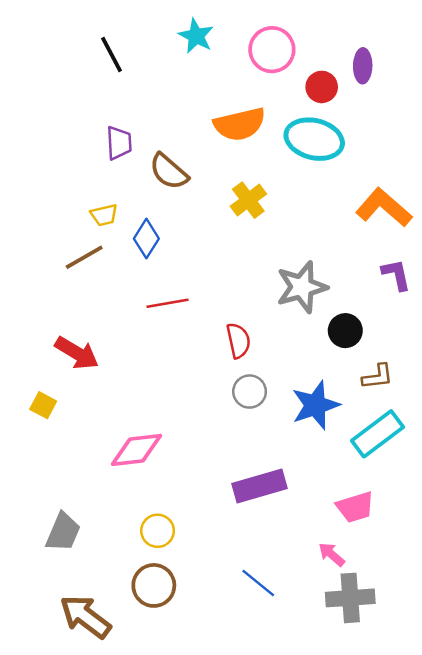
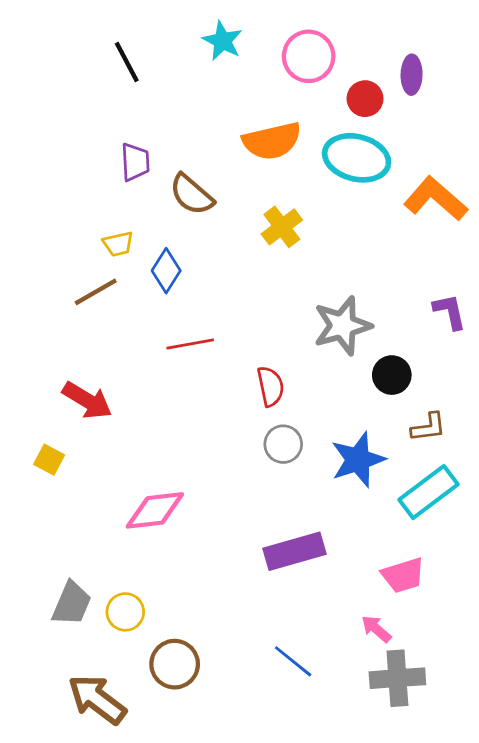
orange L-shape: (384, 208) -> (436, 199), moved
yellow circle: (158, 531) -> (125, 612), moved

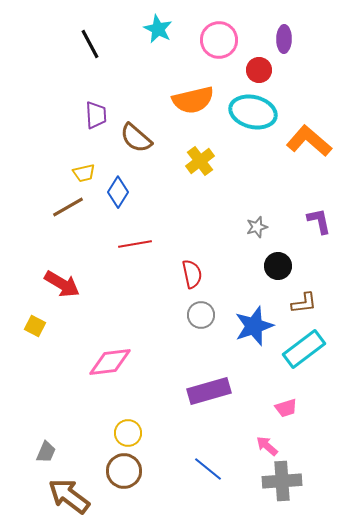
purple ellipse: (412, 75) -> (284, 39), moved
gray star: (342, 326) -> (257, 227), moved, size x0.5
pink trapezoid: (403, 575) -> (286, 408), size x0.7
gray trapezoid: (72, 603) -> (46, 452), moved, size x0.7
yellow circle: (125, 612) -> (128, 433), moved

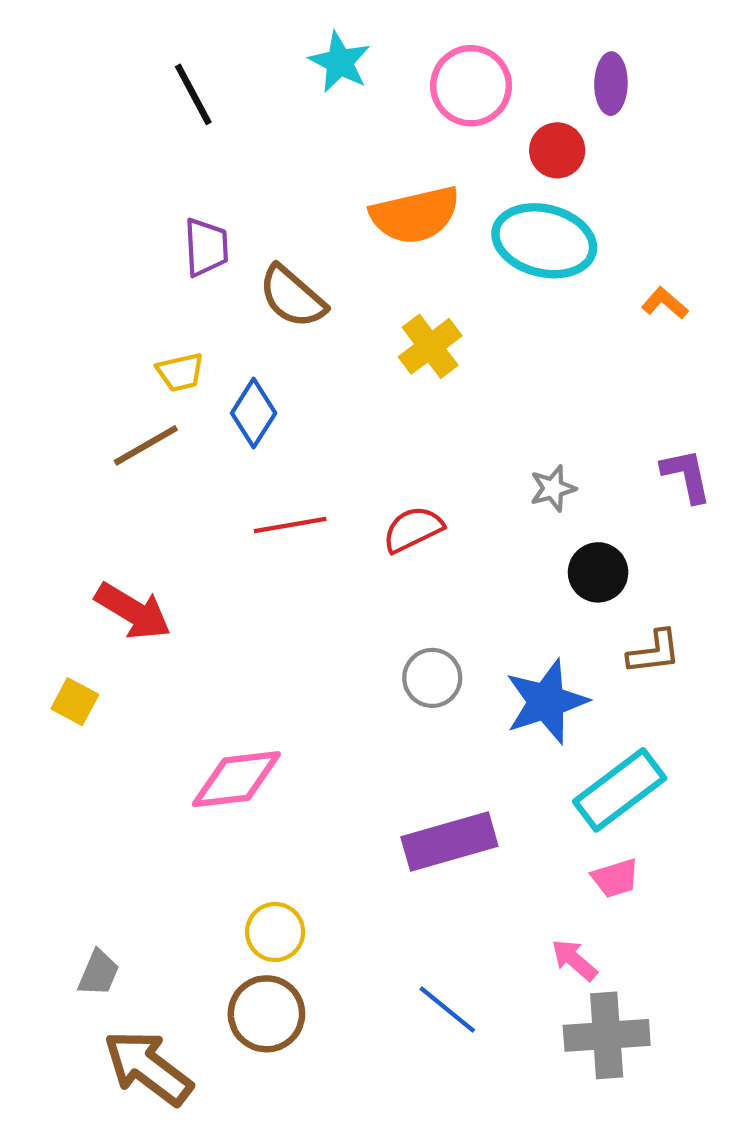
orange L-shape: (309, 141) -> (665, 303), size x0.5
red semicircle: (192, 274) -> (413, 529), moved, turned -104
cyan rectangle: (304, 349) -> (620, 790), moved

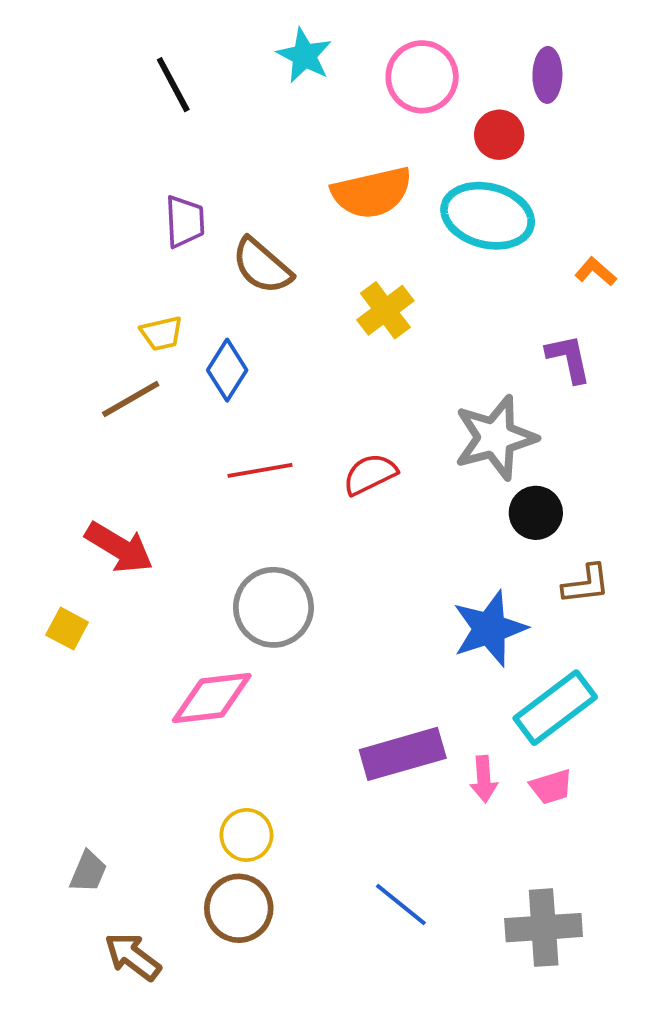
purple L-shape: (686, 475) -> (569, 358), moved
gray star: (553, 488) -> (495, 438), size x2.0
gray circle: (432, 678) -> (273, 607), moved, size x1.5
pink arrow: (574, 960) -> (484, 779), moved, turned -135
brown arrow: (148, 1068) -> (133, 957), size x0.7

